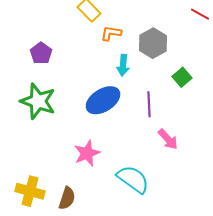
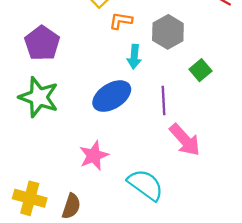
purple pentagon: (41, 53) -> (42, 43), size x1.4
pink arrow: (168, 139) -> (185, 140), size x1.4

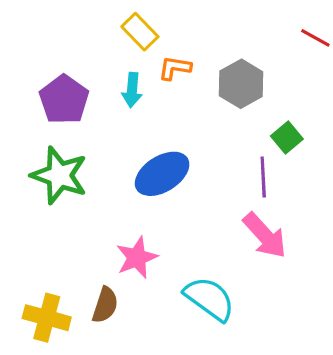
cyan arrow: (134, 57) -> (132, 90), moved
purple line: (163, 101) -> (263, 177), moved
brown semicircle: (71, 206) -> (105, 305), moved

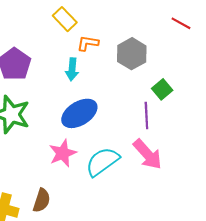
cyan arrow: (132, 90) -> (72, 69), moved
pink star: (137, 258) -> (63, 153), moved
cyan semicircle: (209, 299) -> (102, 162), moved, turned -72

